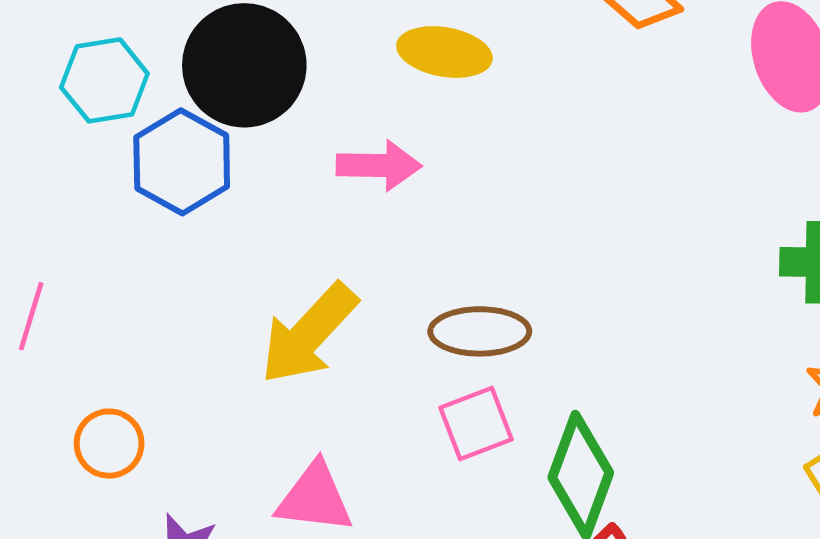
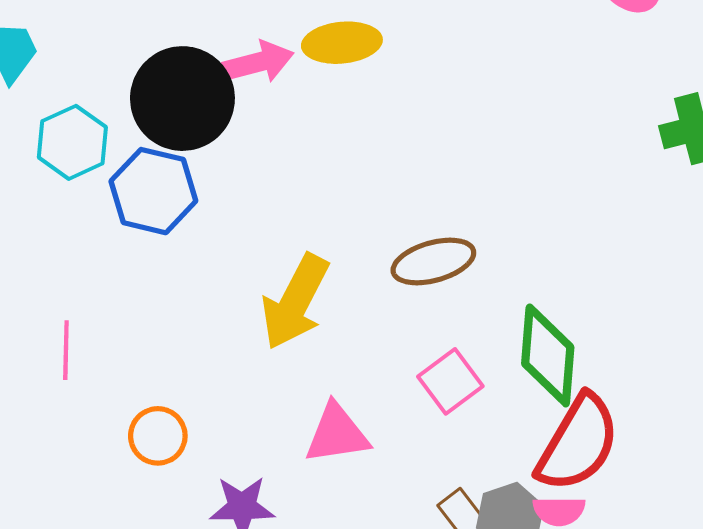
pink arrow: (379, 165) -> (258, 62), moved
pink square: (476, 423) -> (450, 381), moved

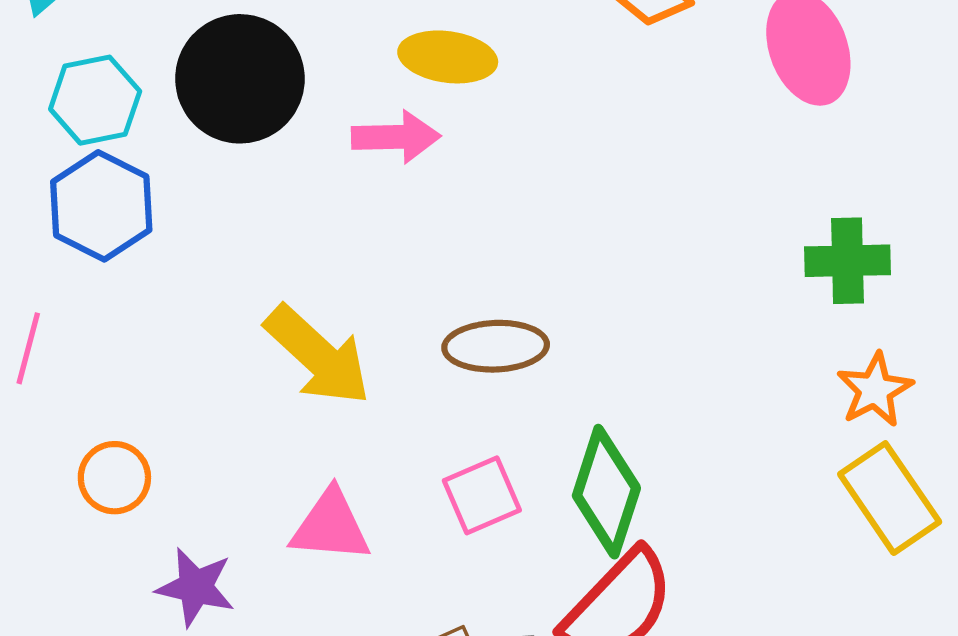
pink arrow: (258, 62) -> (396, 137), moved
blue hexagon: (153, 191) -> (101, 206), moved
yellow arrow: (295, 302) -> (318, 355), turned -88

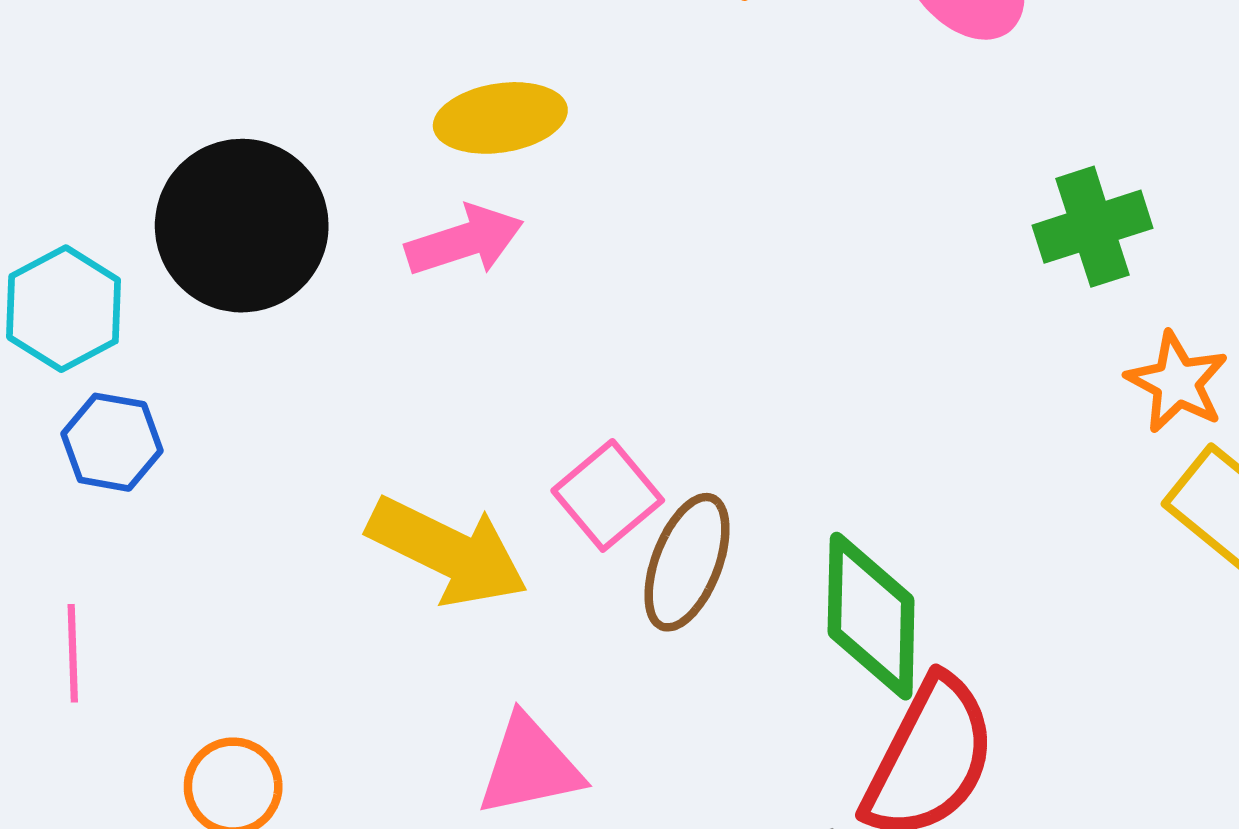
blue hexagon: (101, 206) -> (112, 442), size x0.7
brown ellipse: (496, 346) -> (687, 562), moved, turned -50
pink square: (482, 495) -> (608, 495), moved

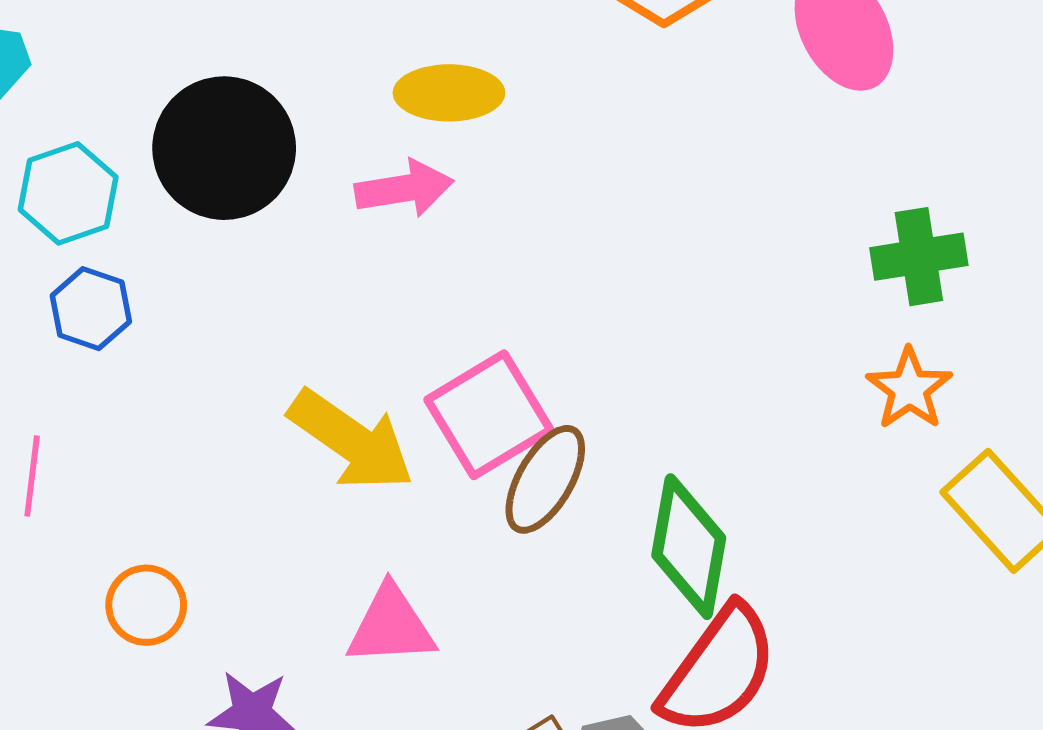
orange star: (1177, 382) -> (909, 389), moved
pink square: (608, 495) -> (489, 415), size x1.4

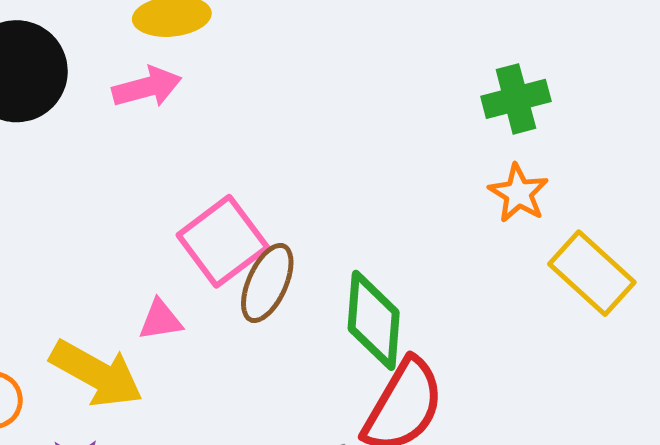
yellow arrow: (351, 440) -> (97, 374), moved
pink triangle: (391, 626) -> (160, 320), moved, size x0.7

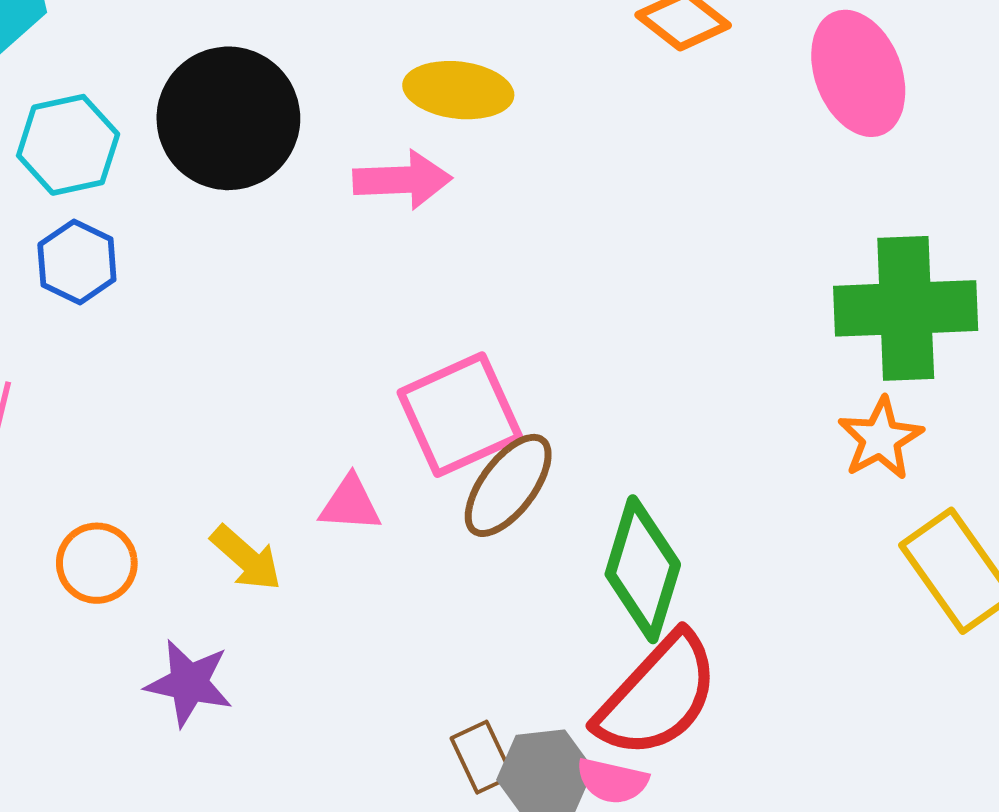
green cross: (516, 99) -> (906, 308), size x1.5
yellow arrow: (97, 374) -> (246, 558), size x0.6

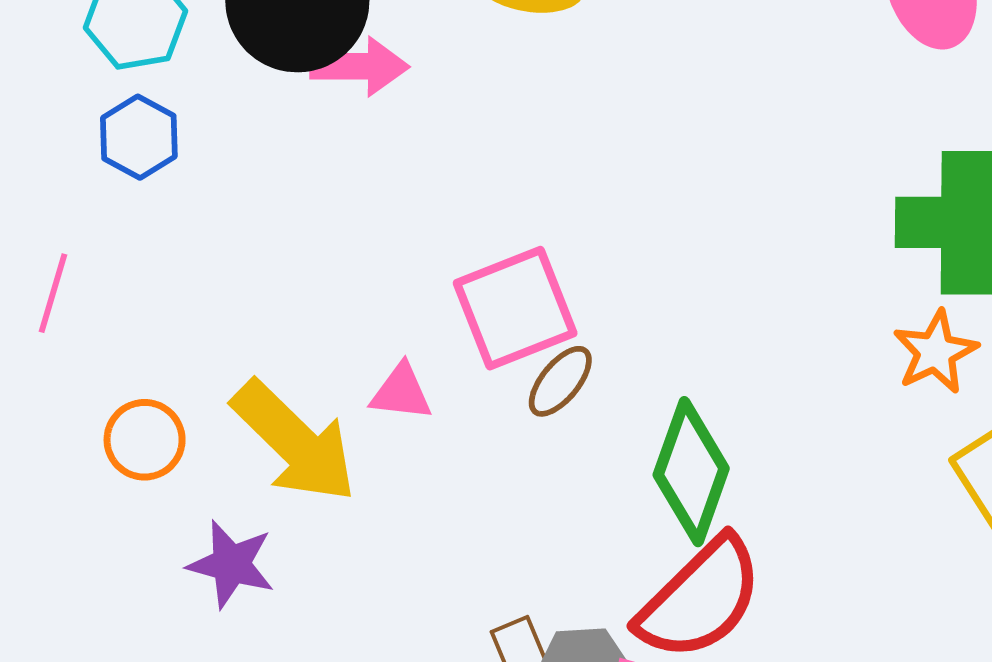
pink arrow: (402, 180) -> (359, 66), moved
brown ellipse: (508, 485) -> (560, 381), size x0.7
yellow arrow: (246, 558) -> (294, 442), size x1.8

